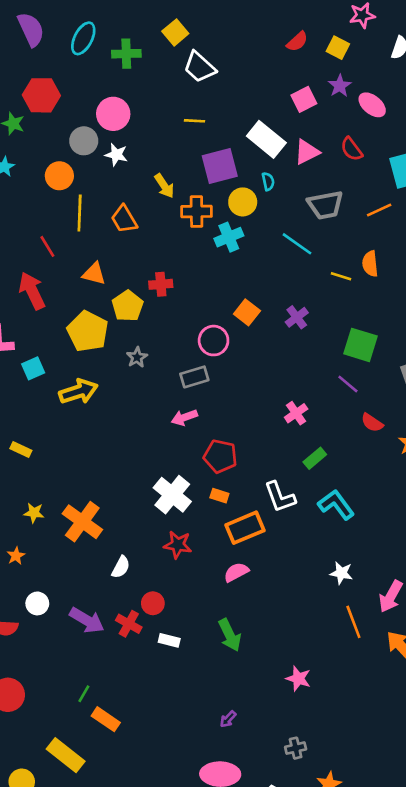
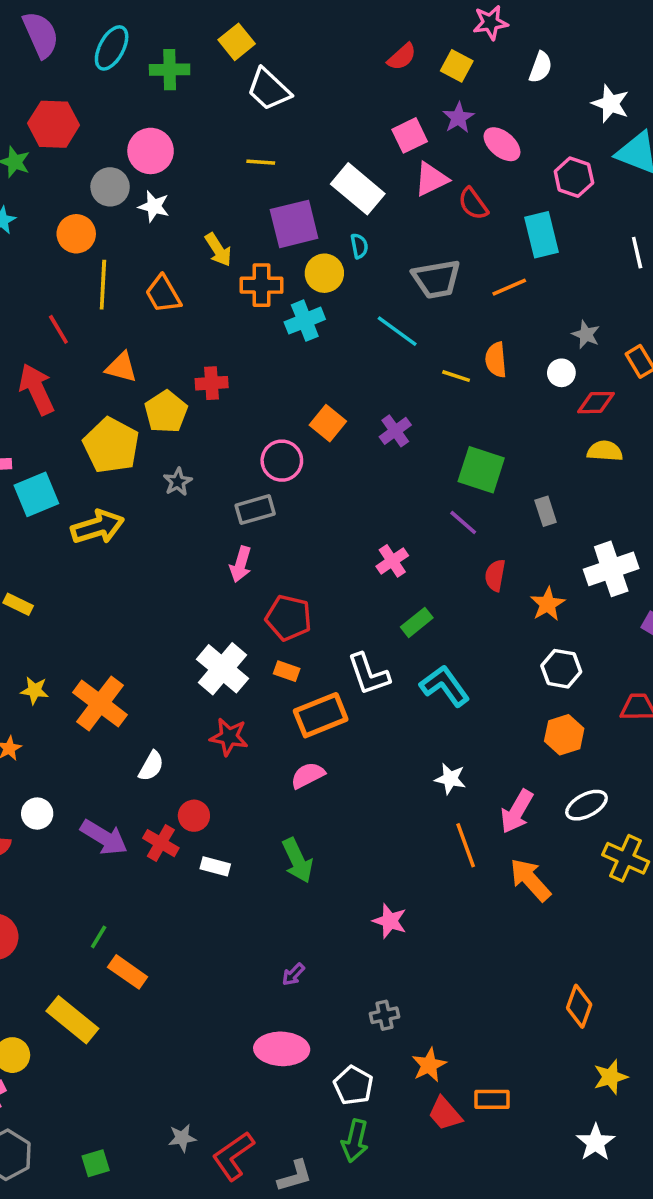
pink triangle: (307, 152) -> (431, 179), moved
cyan square: (33, 368) -> (36, 494), size x1.4
pink arrow: (184, 417) -> (241, 564), turned -55
red semicircle: (372, 423) -> (495, 575), turned 65

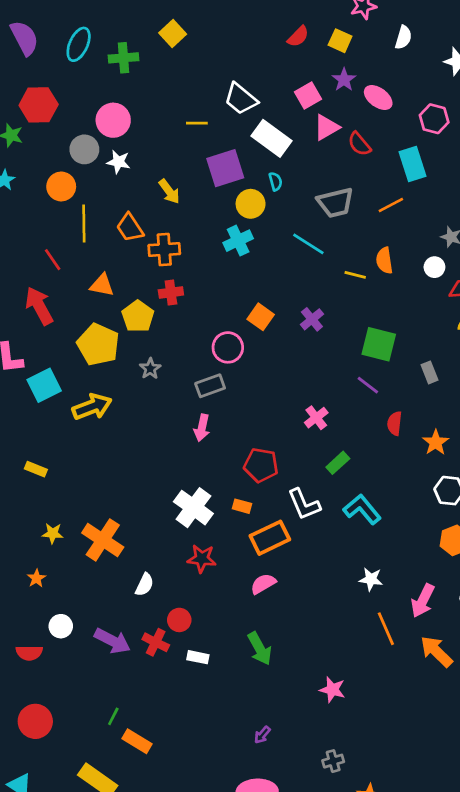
white trapezoid: (269, 89) -> (241, 99), moved
orange cross: (262, 285) -> (164, 250), moved
red pentagon: (289, 618) -> (261, 465), moved

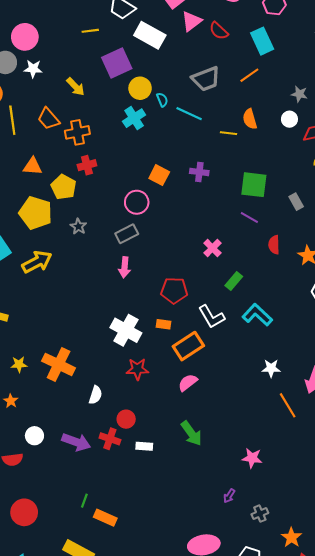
cyan semicircle: (275, 181) -> (162, 100), moved
purple cross: (312, 319) -> (199, 172), turned -36
purple arrow: (262, 735) -> (229, 496), moved

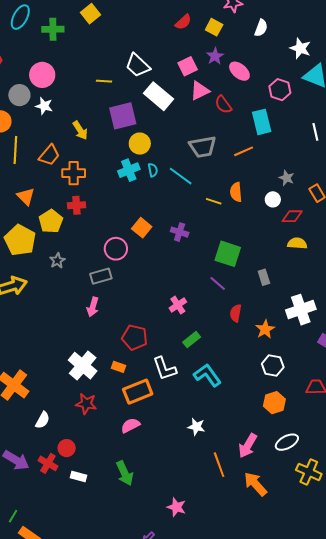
cyan semicircle: (162, 100) -> (153, 170), moved
orange trapezoid: (49, 119) -> (49, 155), turned -110
orange triangle: (32, 166) -> (26, 196), turned 30
white star: (271, 368) -> (196, 427), moved

